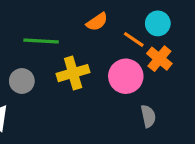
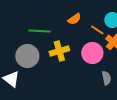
gray circle: (22, 81) -> (27, 56), size x1.5

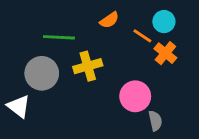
pink circle: (92, 53) -> (135, 96), moved
gray semicircle: (106, 78) -> (155, 121), moved

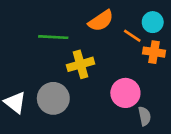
orange semicircle: (109, 20) -> (101, 21), size x1.4
orange cross: (165, 53) -> (154, 52), turned -30
gray circle: (42, 73) -> (53, 98), moved

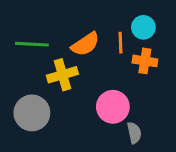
orange semicircle: (101, 21) -> (85, 44), moved
orange line: (132, 36) -> (120, 43), turned 54

